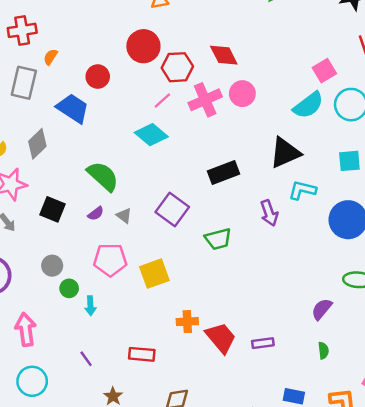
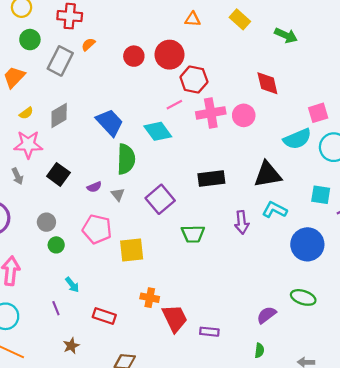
red diamond: (224, 55) -> (267, 83), moved
red circle: (98, 77) -> (134, 56), moved
blue trapezoid: (73, 108) -> (110, 123), moved
green semicircle: (103, 176) -> (126, 159), moved, turned 36
cyan arrow: (90, 306) -> (72, 285), moved, turned -49

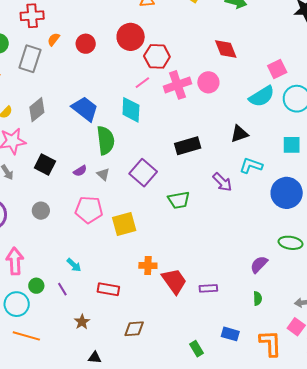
red circle: (134, 56) -> (86, 44), moved
cyan diamond: (158, 131) -> (131, 110), turned 48
black triangle: (268, 174) -> (239, 134), size x0.7
purple arrow: (242, 222) -> (222, 182), turned -30
green circle: (56, 245) -> (36, 286), moved

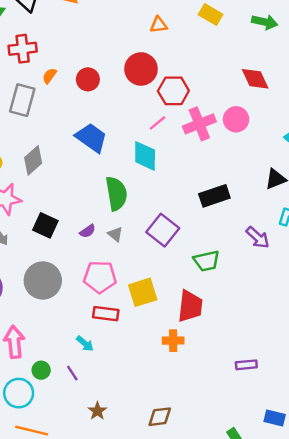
blue trapezoid: (85, 109) -> (91, 138), moved
gray circle: (41, 211) -> (43, 280), size x1.8
red trapezoid: (174, 281) -> (190, 306), moved, turned 44
red rectangle: (108, 289) -> (106, 314), moved

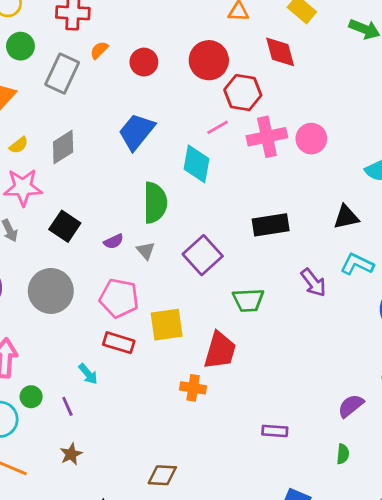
red diamond: (255, 79) -> (280, 52), moved
blue trapezoid: (91, 138) -> (137, 132), turned -96
brown star: (97, 411) -> (71, 454), moved

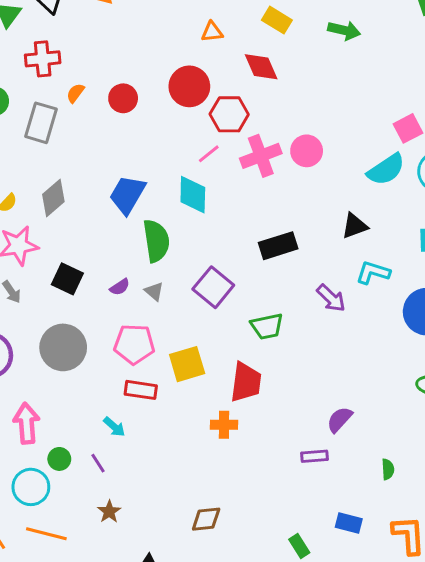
blue trapezoid: (137, 132) -> (127, 195), moved
purple semicircle: (351, 406) -> (340, 420), moved

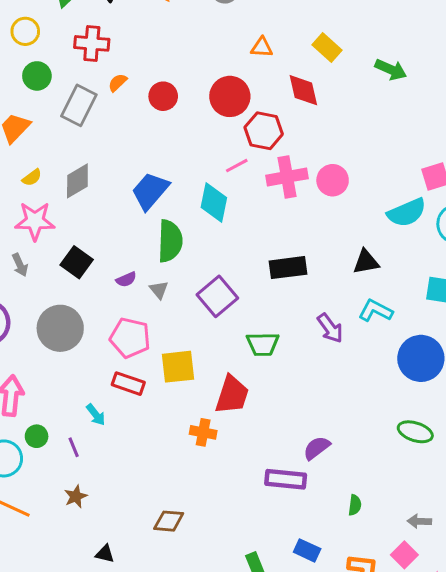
purple rectangle: (314, 456) -> (286, 479), size x1.5

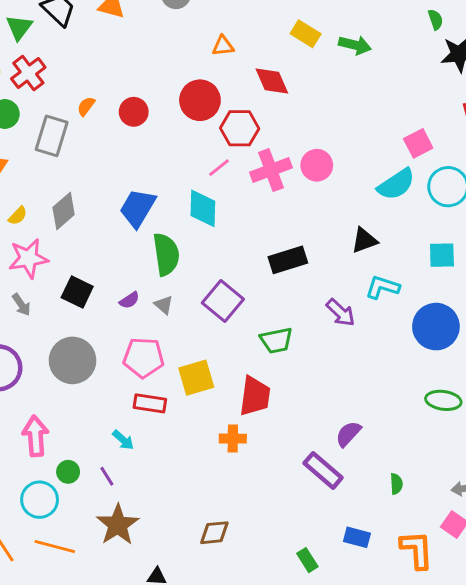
red cross: (92, 43) -> (28, 73), moved, turned -32
yellow rectangle: (327, 47) -> (306, 34), moved
purple rectangle: (286, 479) -> (323, 470), turned 45
brown star: (76, 496) -> (118, 525), size x1.8

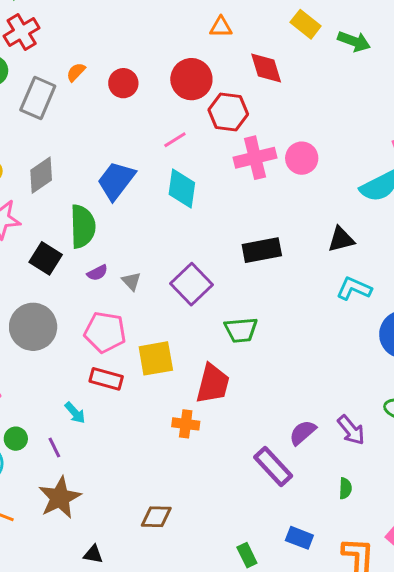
pink line: (219, 168) -> (175, 140), moved
green semicircle: (166, 254) -> (83, 226), moved
purple arrow: (340, 313) -> (351, 430), moved

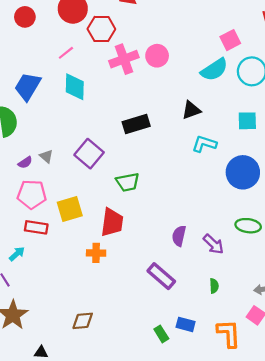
purple semicircle: (97, 273) -> (25, 163), moved
cyan arrow: (75, 413) -> (17, 254), turned -84
purple semicircle: (303, 433) -> (179, 236), moved, turned -30
green rectangle: (247, 555) -> (161, 334), moved

